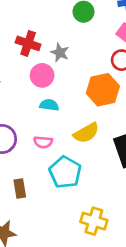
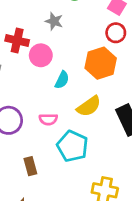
red cross: (28, 43) -> (17, 40), moved
gray star: (60, 53) -> (54, 21), moved
cyan semicircle: (49, 105) -> (62, 80), moved, turned 114

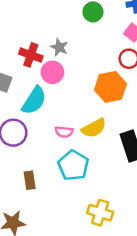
gray star: (54, 21) -> (59, 47), moved
cyan semicircle: (62, 80) -> (34, 100), moved, size x1.6
pink semicircle: (48, 119) -> (64, 132), moved

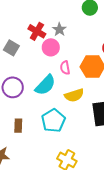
cyan semicircle: (34, 100) -> (45, 85), moved
pink semicircle: (64, 132) -> (65, 68), moved, turned 64

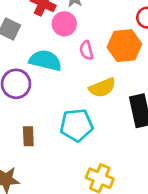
cyan semicircle: (45, 85) -> (45, 60), moved, turned -115
cyan pentagon: (53, 121) -> (76, 125), turned 30

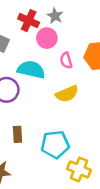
yellow semicircle: (102, 88) -> (67, 94), moved
cyan pentagon: (76, 125) -> (55, 145), moved

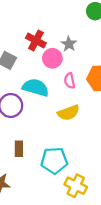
gray star: (55, 16) -> (69, 44), moved

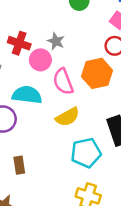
pink semicircle: (70, 81) -> (63, 82), size x1.5
cyan pentagon: (54, 161) -> (86, 153), moved

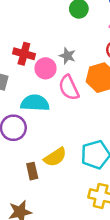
gray star: (56, 41) -> (67, 56), moved
yellow semicircle: (68, 117) -> (55, 157), moved

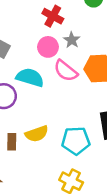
red cross: (24, 54) -> (53, 16), moved
pink semicircle: (69, 88) -> (66, 71), turned -40

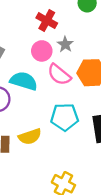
cyan pentagon: (76, 141) -> (65, 117), moved

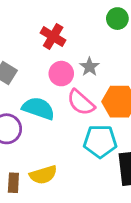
red cross: (47, 21) -> (53, 37), moved
cyan pentagon: (65, 117) -> (100, 141), moved

